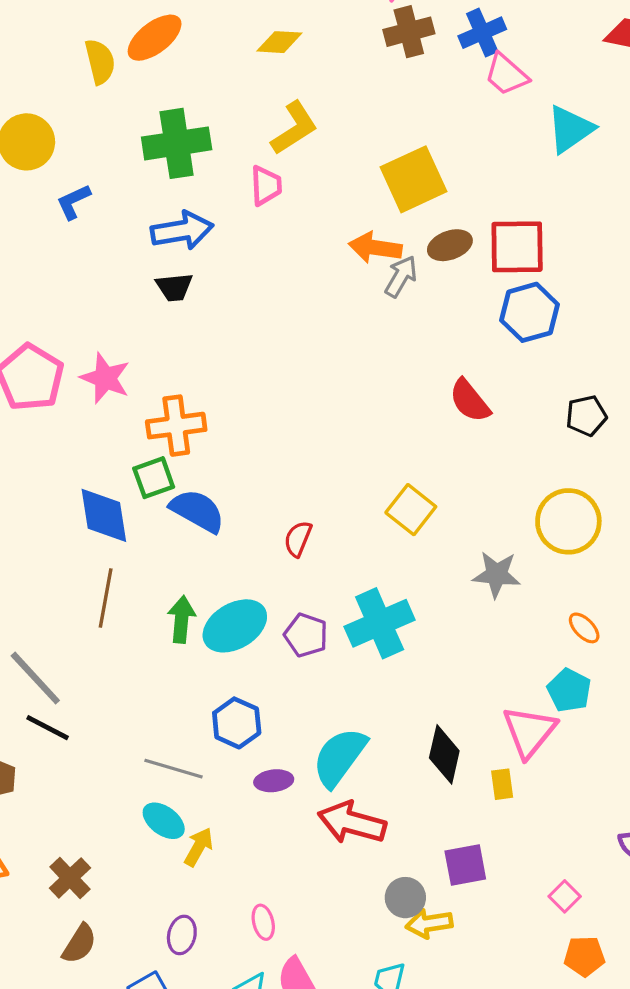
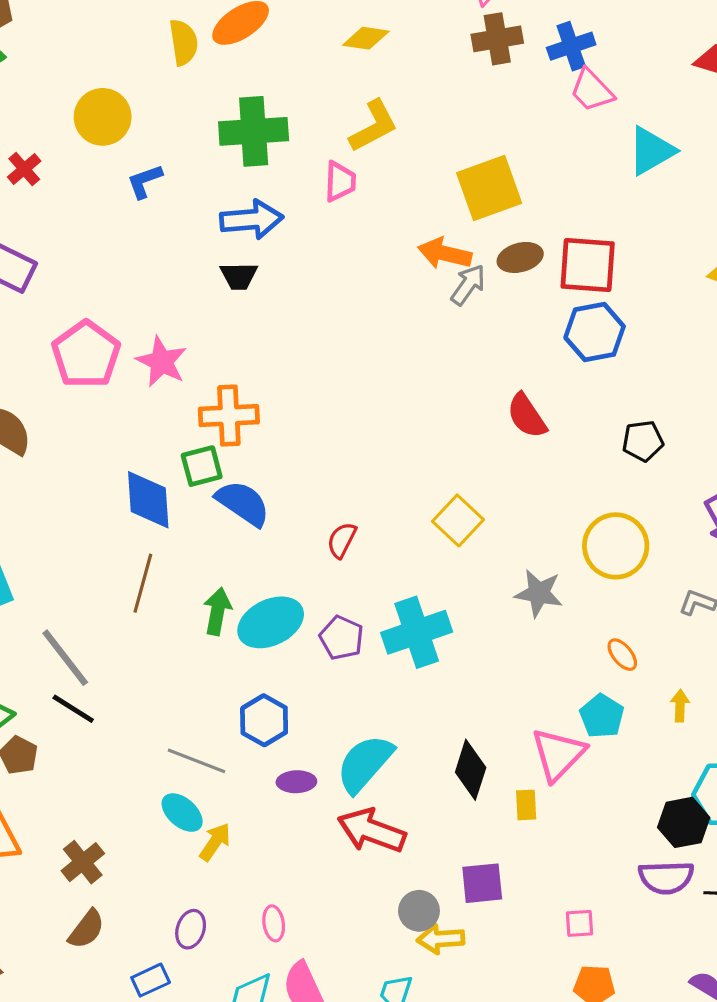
pink square: (565, 896) -> (580, 923), turned 36

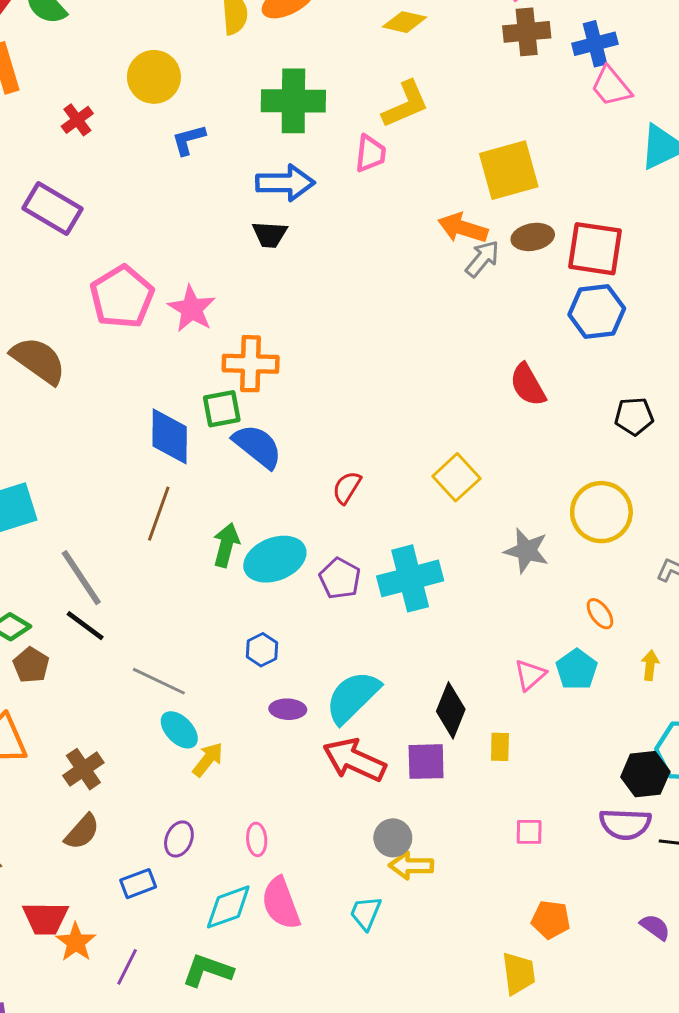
blue hexagon: (264, 720) -> (262, 650), size x0.7
pink triangle: (558, 754) -> (530, 675), moved, size x0.6
gray line: (196, 761) -> (159, 681), moved
purple square: (482, 883) -> (426, 762), moved
pink square: (580, 923) -> (529, 832), moved

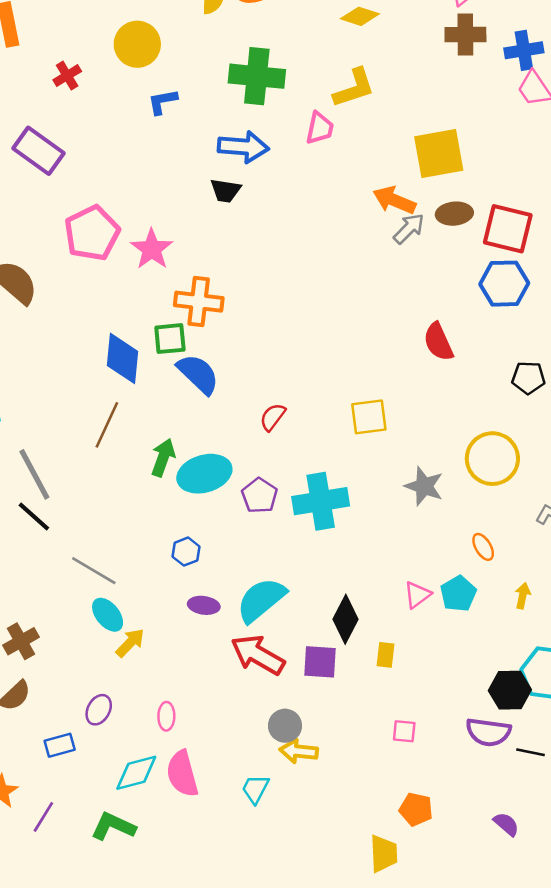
yellow square: (456, 477) -> (369, 417), turned 30

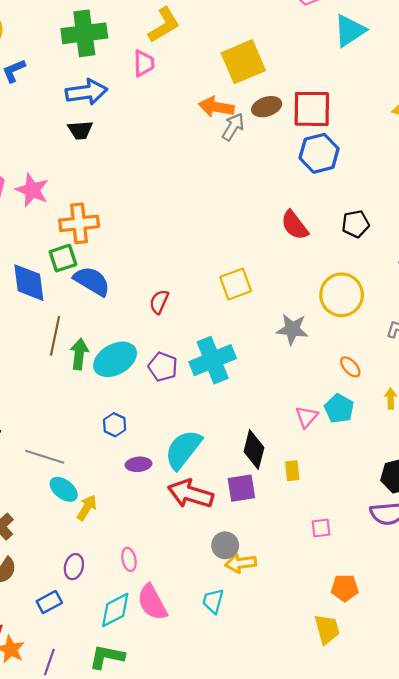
red semicircle: (438, 342) -> (295, 225), moved
brown line: (107, 425) -> (55, 336), moved

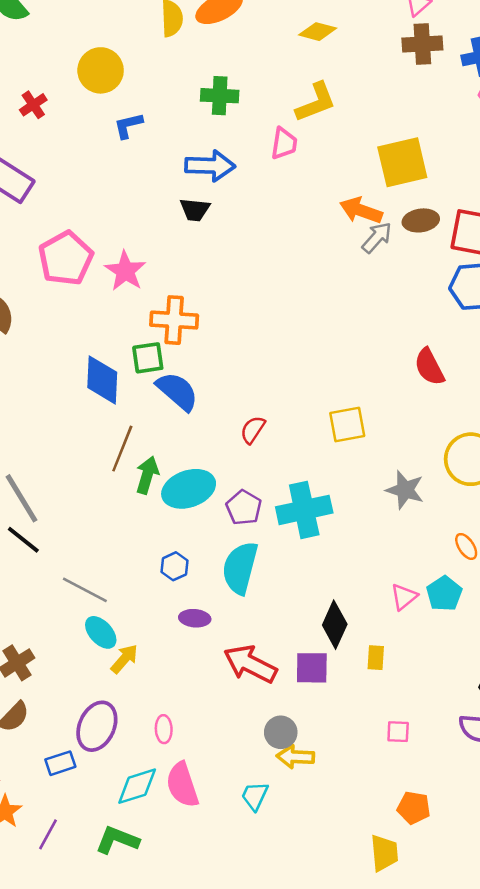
green cross: (84, 33) -> (220, 96), size x0.7
cyan semicircle: (183, 450) -> (240, 568), moved, turned -33
purple ellipse: (74, 567) -> (97, 726), size x1.6

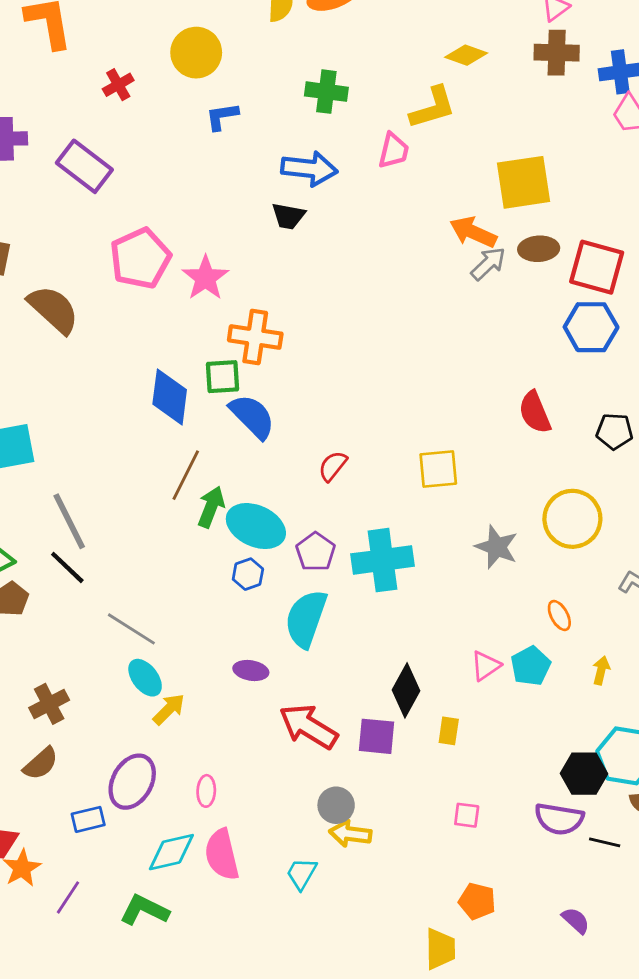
yellow diamond: (318, 32) -> (466, 55), moved
cyan ellipse: (189, 489) -> (256, 526), turned 39
blue hexagon: (174, 566) -> (248, 574), moved

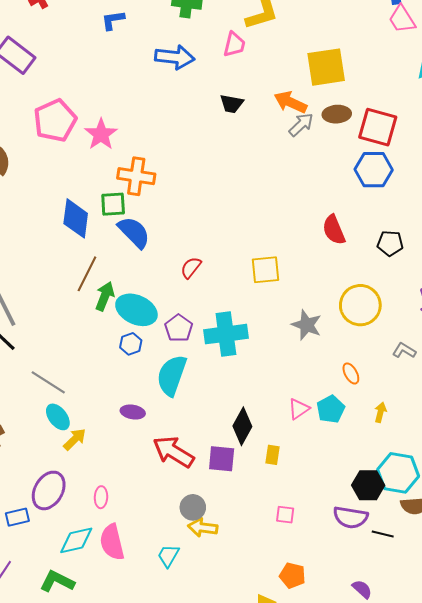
black trapezoid: (288, 216) -> (232, 104), moved

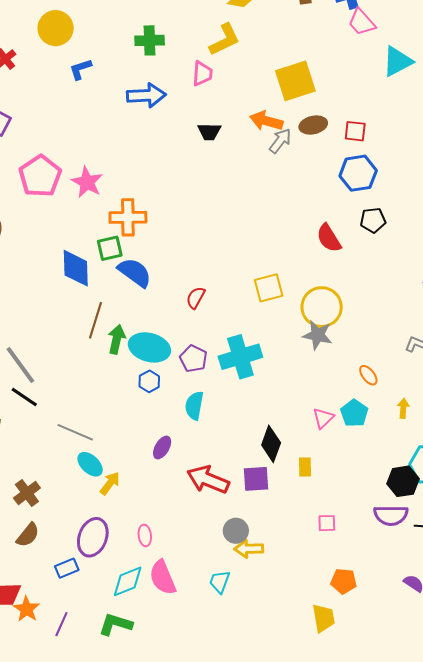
red square: (378, 127) -> (355, 131), size x0.6
black pentagon: (390, 243) -> (373, 220), moved
yellow circle: (360, 305) -> (322, 307), moved
cyan semicircle: (172, 375) -> (194, 406), size x0.7
purple ellipse: (133, 412) -> (162, 447), turned -60

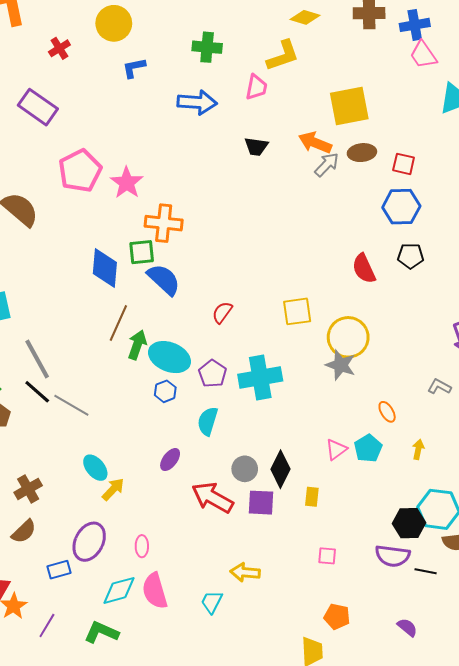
gray line: (75, 432) -> (71, 405), moved
gray circle: (236, 531) -> (245, 469), moved

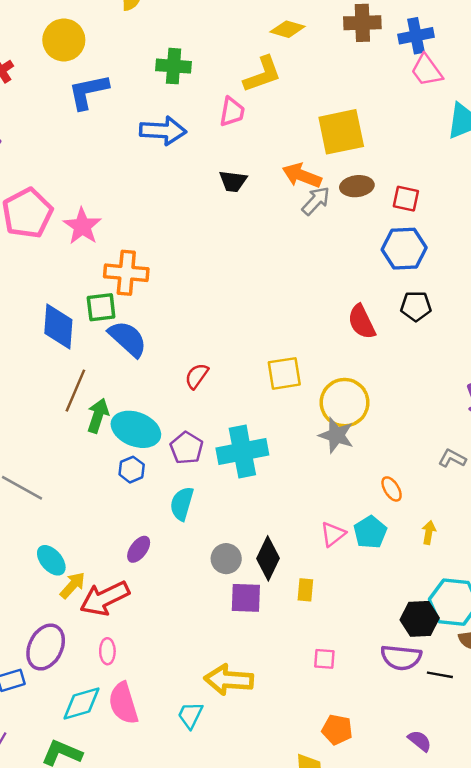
blue L-shape: (134, 68) -> (88, 92), size x1.5
red arrow: (212, 498) -> (105, 598), moved, turned -54
yellow arrow: (245, 572) -> (229, 680), size x1.4

